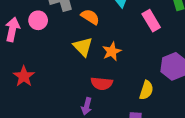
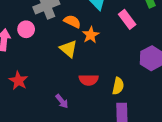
orange star: (112, 51) -> (91, 35), moved
yellow semicircle: (146, 90) -> (118, 86), moved
purple arrow: (87, 106) -> (62, 101), moved, turned -48

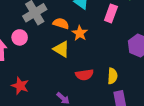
pink rectangle: (127, 19) -> (111, 13), turned 66

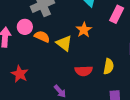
orange semicircle: (61, 23) -> (42, 37), moved
yellow semicircle: (112, 76) -> (109, 66), moved

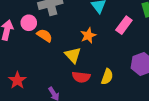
yellow triangle: (64, 43) -> (73, 55), moved
red star: (20, 74) -> (17, 80), moved

